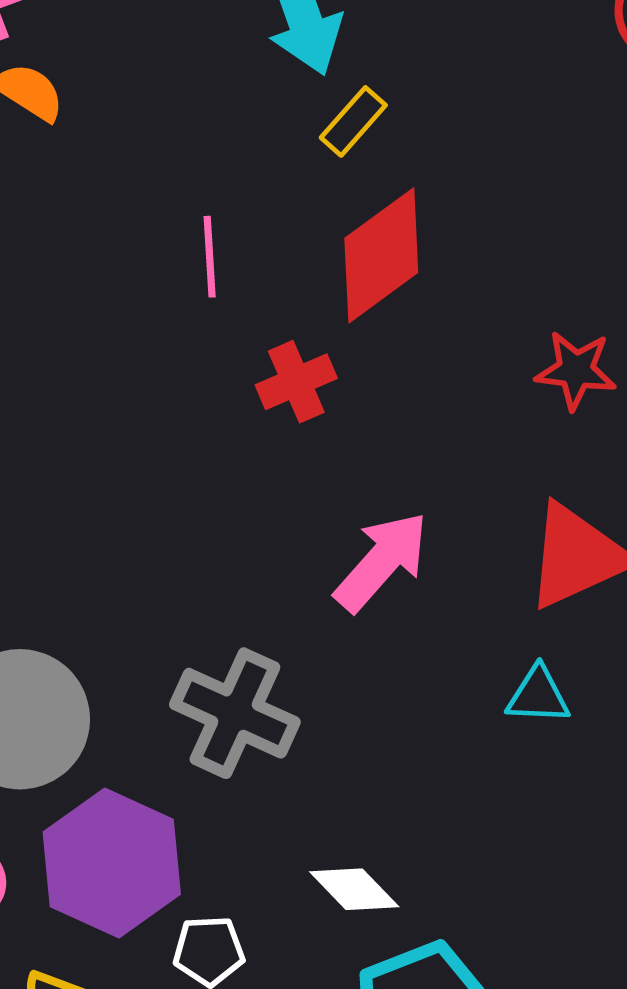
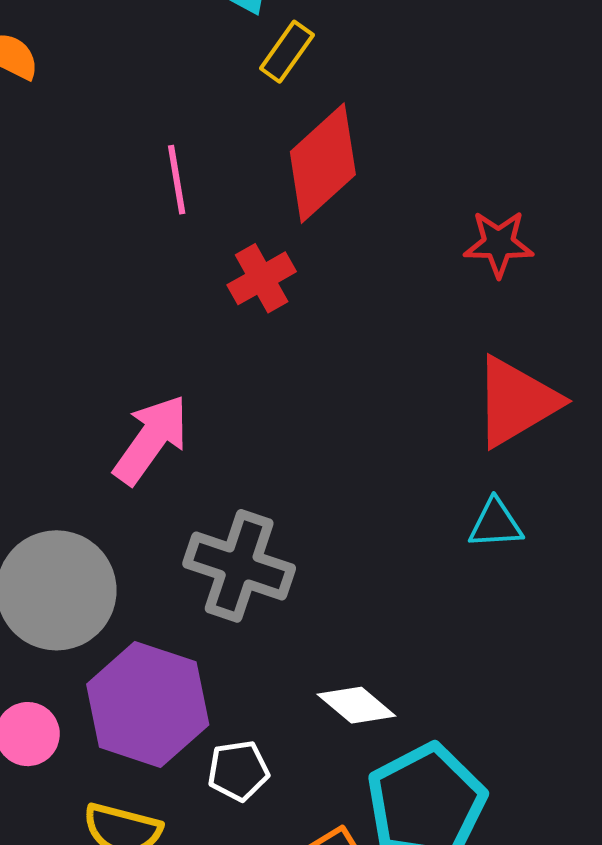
pink arrow: (382, 562) -> (151, 439), moved

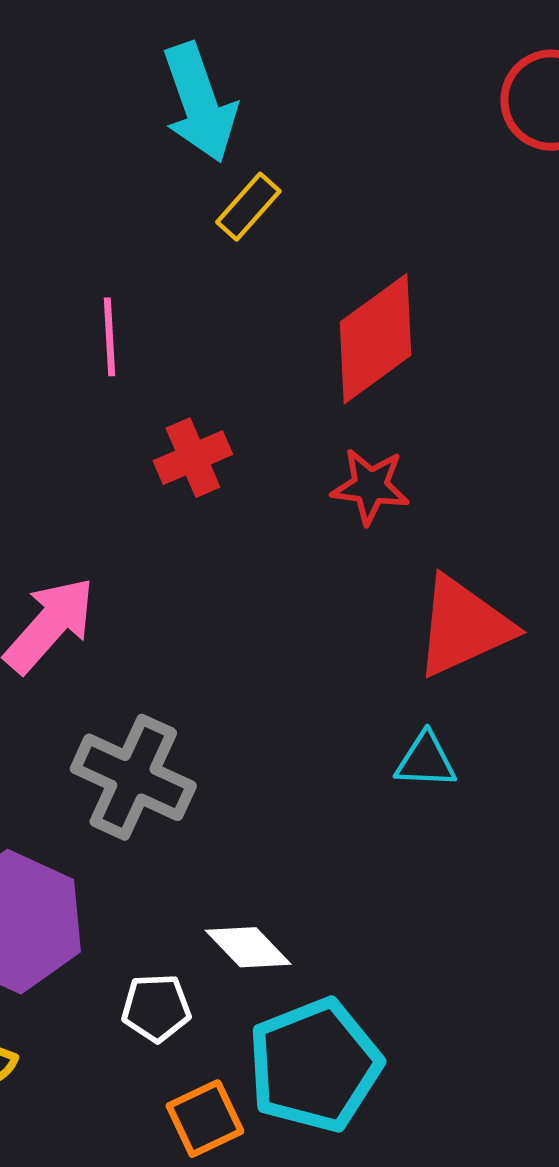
red diamond: (323, 163) -> (376, 339), moved
red star: (499, 244) -> (370, 486), moved
white pentagon: (238, 771) -> (156, 1008), moved

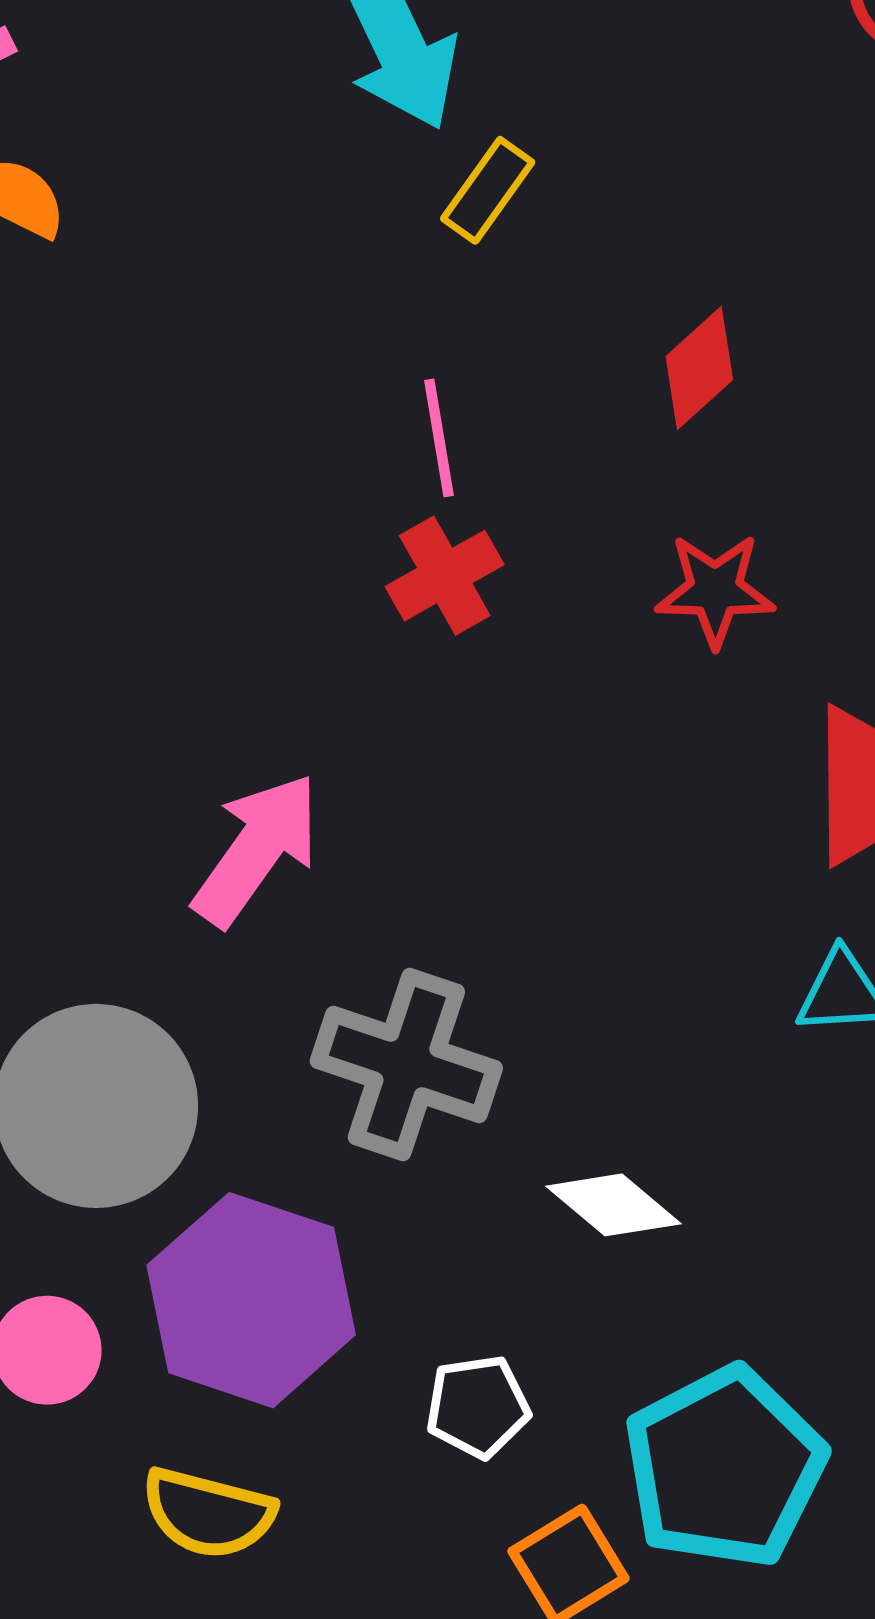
pink line: (110, 337) -> (439, 438), moved
red diamond: (376, 339) -> (699, 368), size x0.6
white diamond: (248, 947) -> (614, 1205), moved

